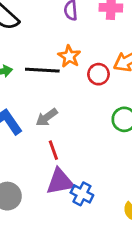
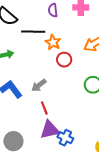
black line: (42, 70) -> (33, 32), moved
red circle: (99, 74) -> (64, 60), moved

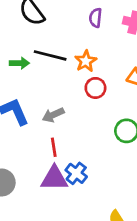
black line: (33, 32) -> (50, 55), moved
blue cross: (65, 138) -> (76, 173), moved

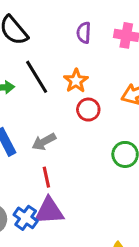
black line: (50, 55) -> (37, 77), turned 48
blue cross: (76, 173) -> (26, 218), moved

